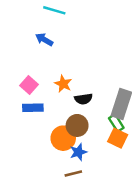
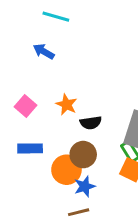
blue rectangle: (33, 108) -> (30, 148), moved

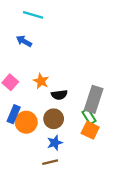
blue rectangle: (30, 148) -> (14, 114), turned -66
orange circle: (66, 170) -> (26, 122), moved

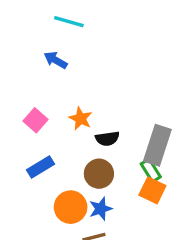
blue rectangle: (14, 114) -> (40, 167), turned 36
orange circle: (26, 122) -> (71, 207), moved

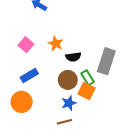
green rectangle: (151, 170) -> (88, 78), moved
orange square: (152, 190) -> (86, 91), moved
orange circle: (71, 207) -> (22, 102), moved

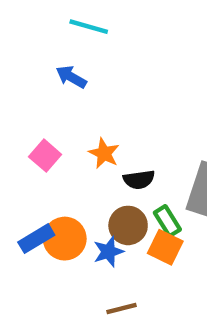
blue rectangle: (29, 76) -> (36, 239), moved
orange circle: (22, 102) -> (65, 239), moved
blue star: (69, 103) -> (108, 252), moved

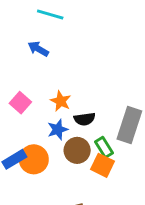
blue star: (108, 252) -> (58, 129), moved

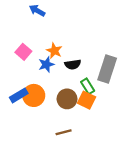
blue star: (58, 129) -> (46, 64), moved
brown circle: (77, 150) -> (67, 99), moved

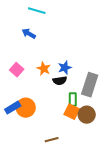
blue star: (46, 64) -> (65, 68), moved
green rectangle: (88, 86) -> (73, 100), turned 32
brown circle: (67, 99) -> (87, 115), moved

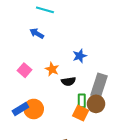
blue star: (65, 68) -> (80, 56), moved
brown circle: (87, 115) -> (96, 104), moved

